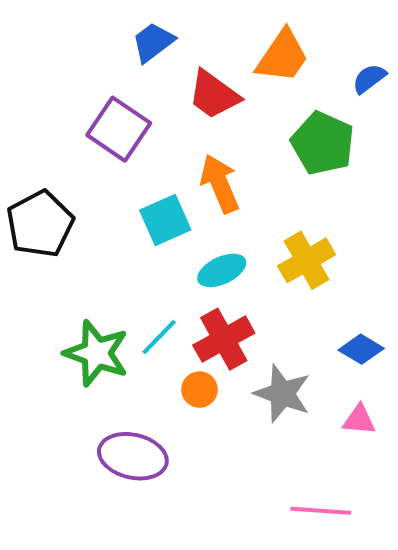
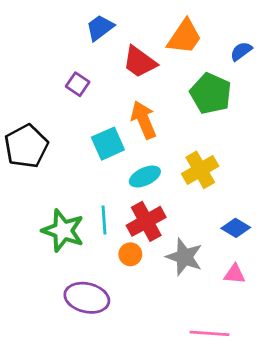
purple square: (119, 129) -> (78, 84), size x0.6
cyan line: (159, 337) -> (104, 220), turned -48

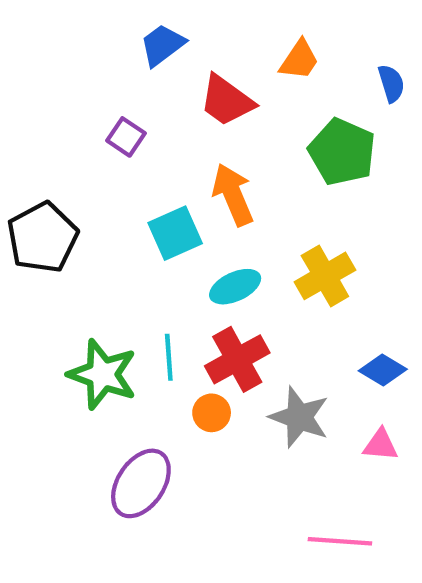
orange trapezoid: (184, 37) -> (299, 60), size x0.7
blue semicircle: (241, 51) -> (391, 83), turned 110
purple ellipse: (87, 298) -> (141, 483), turned -69

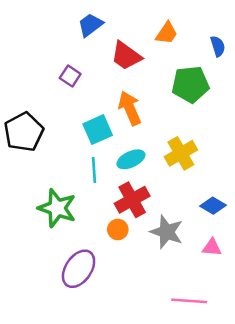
green pentagon: (342, 152) -> (190, 84), turned -30
cyan line: (169, 357) -> (94, 170), moved

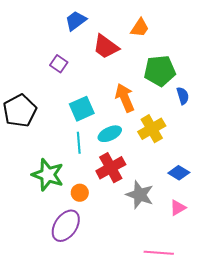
blue semicircle: (218, 46) -> (183, 96), moved
orange arrow: (130, 108) -> (125, 98), moved
orange circle: (118, 230) -> (80, 193), moved
pink triangle: (212, 247) -> (178, 208), turned -36

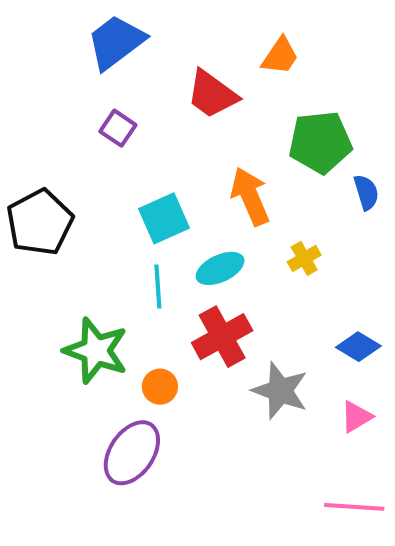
blue trapezoid: (76, 21) -> (116, 42), moved, size x1.4
yellow cross: (152, 129) -> (304, 258), size x0.6
pink line: (159, 253) -> (354, 507), moved

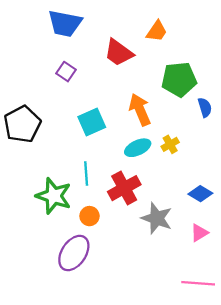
blue trapezoid: (116, 42) -> (65, 23), turned -132
cyan ellipse: (220, 268) -> (138, 148), moved
cyan line: (158, 286) -> (86, 173), moved

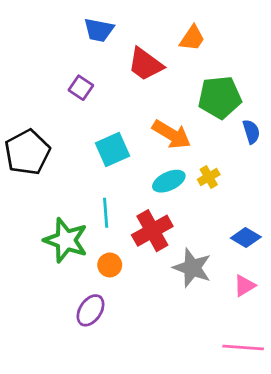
blue trapezoid: (65, 23) -> (99, 30), moved, size x0.7
orange arrow: (140, 110) -> (172, 134), turned 144
purple ellipse: (74, 253) -> (90, 310), size x0.7

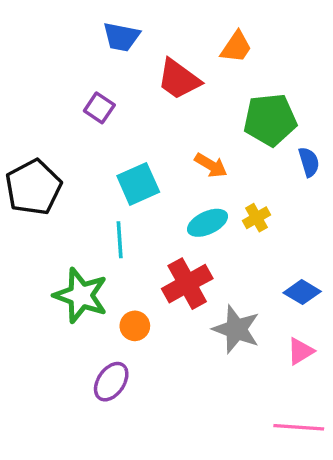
orange arrow: (172, 134) -> (211, 165), size x0.7
cyan line: (106, 213) -> (120, 240), moved

